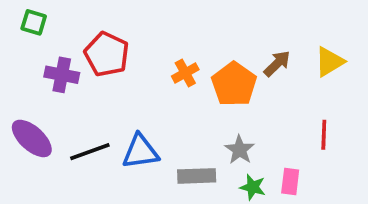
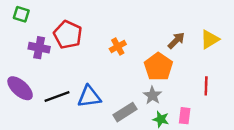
orange pentagon: (234, 84) -> (158, 67), moved
gray rectangle: (197, 176) -> (125, 112), turned -30

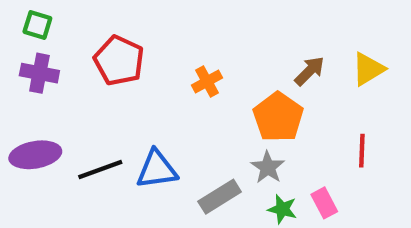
purple cross: (39, 48) -> (39, 73), moved
purple ellipse: (20, 88) -> (35, 155), turned -52
pink rectangle: (185, 116) -> (324, 203), turned -35

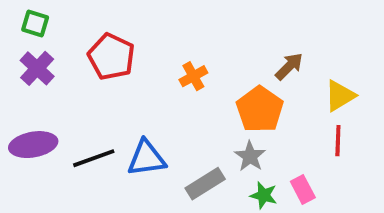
yellow triangle: (368, 69) -> (340, 96), moved
purple cross: (39, 73) -> (37, 68), turned 32

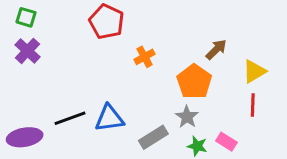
red pentagon: (111, 57) -> (106, 22), moved
purple ellipse: (33, 145) -> (25, 137), moved
pink rectangle: (303, 189) -> (226, 142), turned -30

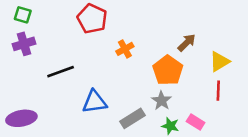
purple cross: (27, 51) -> (24, 44), turned 30
black line: (70, 118) -> (61, 72), moved

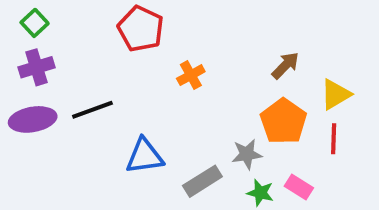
green square: (23, 15) -> (35, 23), turned 30
orange pentagon: (168, 70) -> (283, 121), moved
gray star: (161, 101) -> (247, 154), turned 30
purple ellipse: (21, 118) -> (33, 119), moved

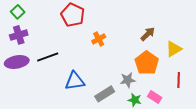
red line: (334, 139) -> (179, 80), moved

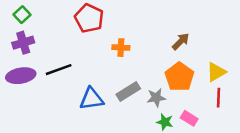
orange cross: (99, 39) -> (121, 48), turned 32
yellow triangle: (174, 49) -> (216, 72), moved
gray rectangle: (105, 94) -> (128, 91), moved

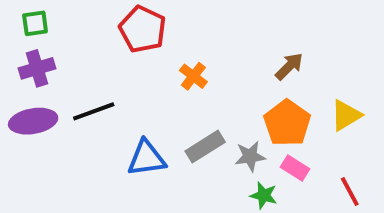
green square: (22, 15) -> (35, 23), turned 35
orange cross: (121, 48) -> (193, 76), turned 35
red line: (219, 98) -> (350, 191), moved, turned -30
pink rectangle: (189, 118) -> (295, 168), moved

